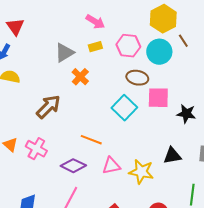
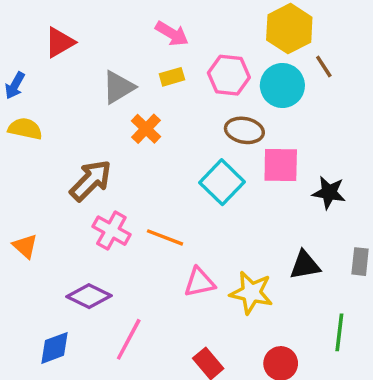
red triangle: (15, 27) -> (60, 42), moved, turned 36
pink cross: (36, 149) -> (111, 231), moved
purple diamond: (73, 166) -> (89, 296), moved

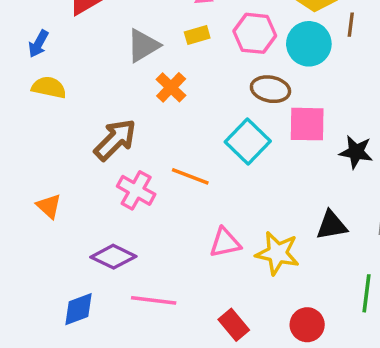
brown line: (324, 67) -> (351, 25), turned 40
orange line: (165, 237) -> (190, 176), moved
pink line: (129, 339) -> (154, 300), turned 69

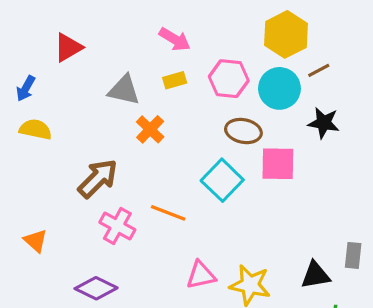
brown line: (351, 25) -> (319, 70), turned 55
gray triangle: (143, 46) -> (124, 90), turned 44
black star: (356, 152) -> (324, 123), moved
black triangle: (332, 225) -> (316, 275), moved

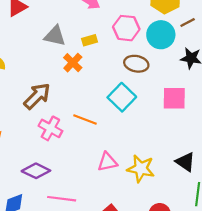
yellow rectangle: (175, 80) -> (89, 40), moved
pink square: (278, 164) -> (174, 98), moved
black triangle: (316, 275) -> (185, 162), turned 45

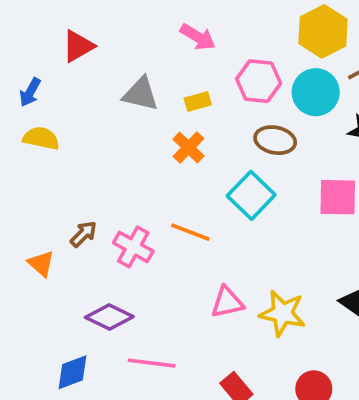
orange cross: (73, 63) -> (189, 147), moved
brown arrow: (37, 96) -> (84, 234), moved, size x0.6

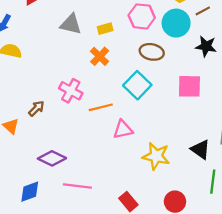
orange line: (190, 232) -> (101, 107), turned -35
pink cross: (133, 247) -> (71, 91), moved
pink triangle: (227, 302) -> (123, 130), moved

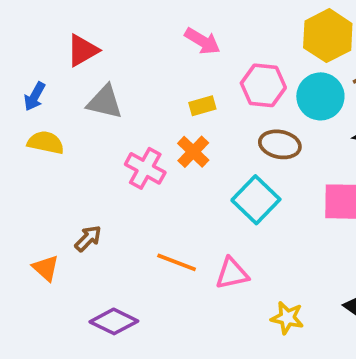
gray triangle: (71, 24) -> (105, 102), moved
pink cross: (71, 91) -> (145, 168), moved
orange line: (101, 107) -> (177, 262), moved, turned 35
yellow star: (156, 156) -> (287, 318), size x0.7

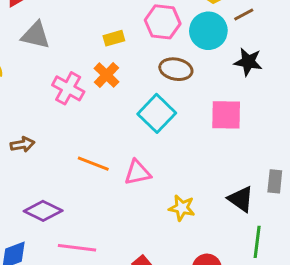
brown arrow: (88, 238) -> (22, 144), turned 35

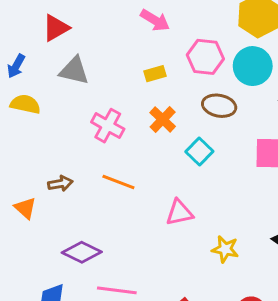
orange cross: (107, 75) -> (163, 119), moved
cyan square: (157, 113) -> (199, 152), size x0.7
orange line: (93, 164) -> (118, 182), moved

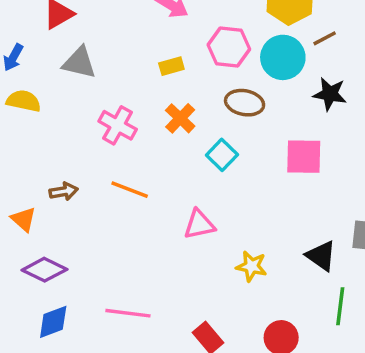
purple diamond: (82, 252) -> (44, 270), moved

